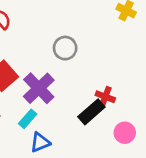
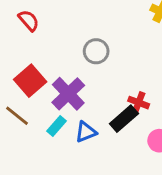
blue triangle: (40, 142) -> (86, 132), moved

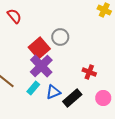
red square: (30, 81) -> (39, 48), moved
black rectangle: (124, 119) -> (72, 98), moved

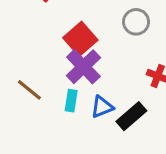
gray circle: (60, 37) -> (136, 22), moved
cyan rectangle: (33, 88) -> (71, 101), turned -32

